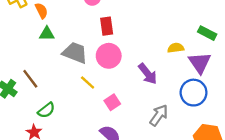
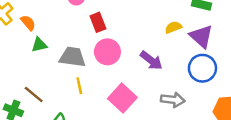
yellow line: (88, 83) -> (79, 86), moved, turned 49
pink square: (112, 102) -> (122, 98), size x1.6
gray arrow: (159, 115) -> (173, 100), turned 75

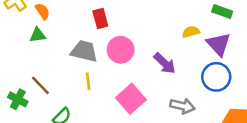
red rectangle: (98, 22) -> (100, 18), moved
green triangle: (39, 45) -> (38, 35), moved

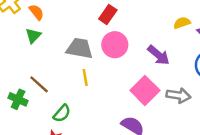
red rectangle: (100, 18) -> (108, 15), moved, turned 54
green triangle: (38, 35) -> (33, 36), turned -35
pink square: (131, 99) -> (145, 90), moved

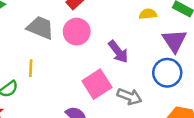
yellow semicircle: (182, 23) -> (148, 14), moved
yellow line: (85, 77) -> (31, 68), moved

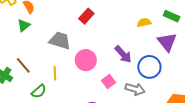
pink circle: (77, 32) -> (86, 60), moved
blue circle: (167, 73) -> (149, 67), moved
pink square: (97, 84) -> (109, 82), size x0.6

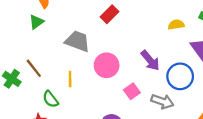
green semicircle: (39, 91) -> (50, 99), turned 91

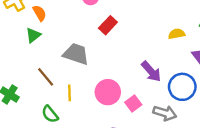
pink circle: (107, 65) -> (108, 92), moved
brown line: (34, 68) -> (46, 77), moved

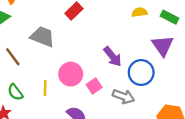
yellow semicircle: (177, 34) -> (139, 12), moved
yellow line: (70, 93) -> (45, 88), moved

